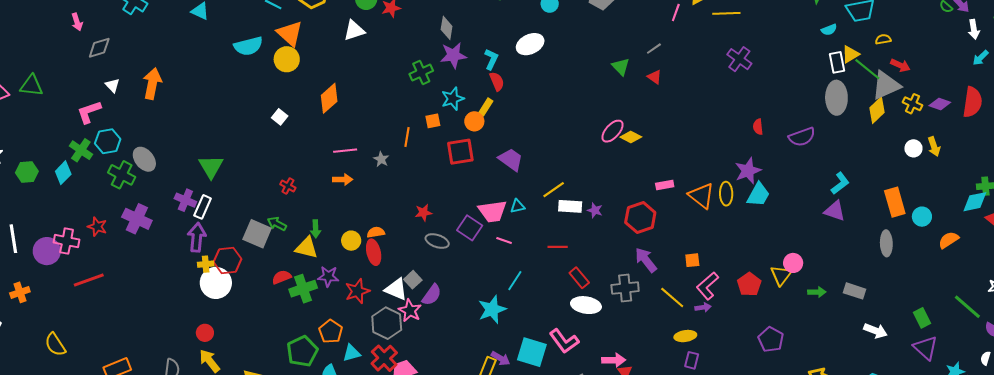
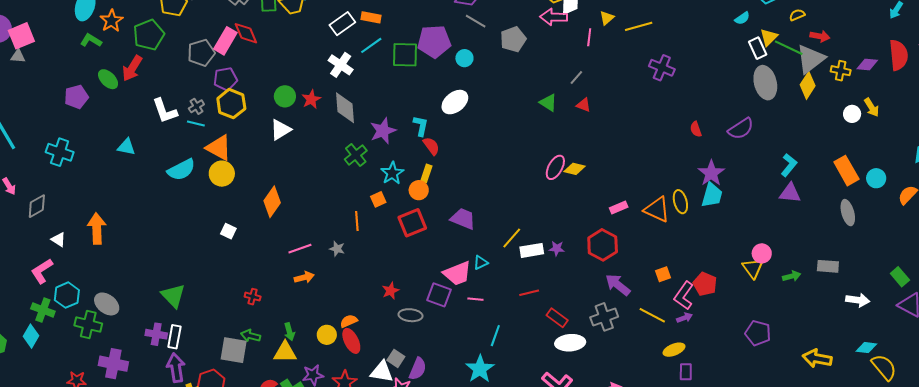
gray diamond: (447, 28) -> (345, 108), moved, size x1.4
purple star: (748, 171) -> (711, 173), moved
red pentagon: (749, 284) -> (705, 284), moved

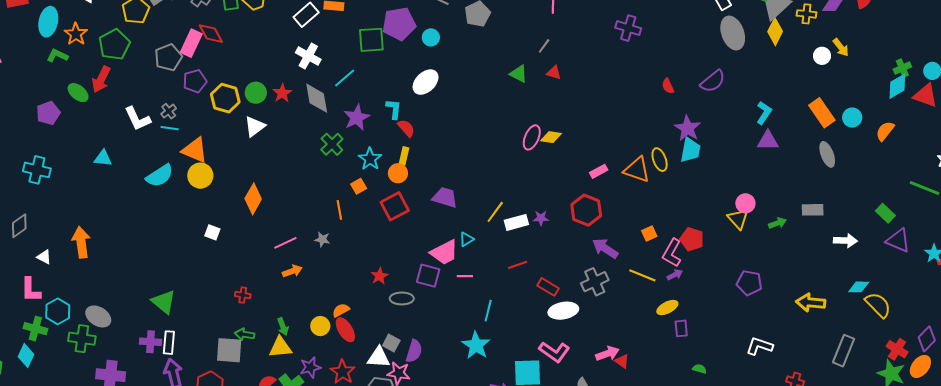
cyan line: (371, 45) -> (345, 78), moved
yellow hexagon: (231, 104) -> (225, 98), moved
pink L-shape: (42, 271) -> (31, 290), turned -52

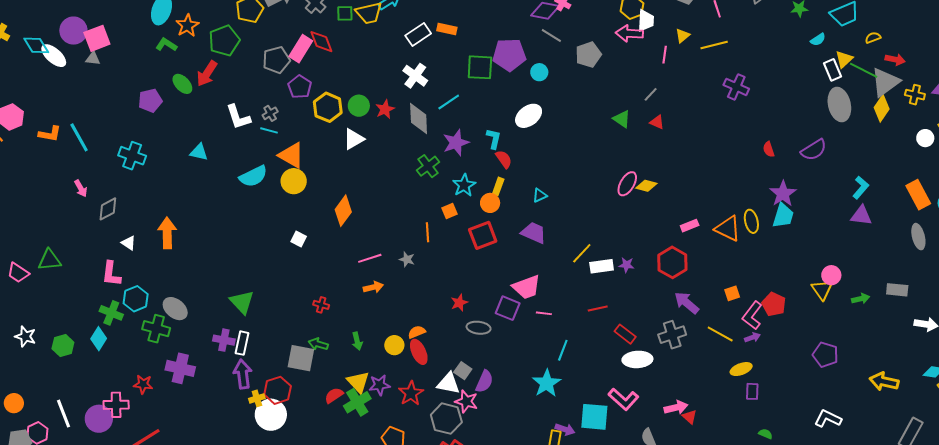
purple pentagon: (195, 81) -> (300, 87), turned -30
cyan triangle: (466, 239) -> (540, 195), moved
yellow triangle: (280, 347) -> (358, 382), moved, turned 45

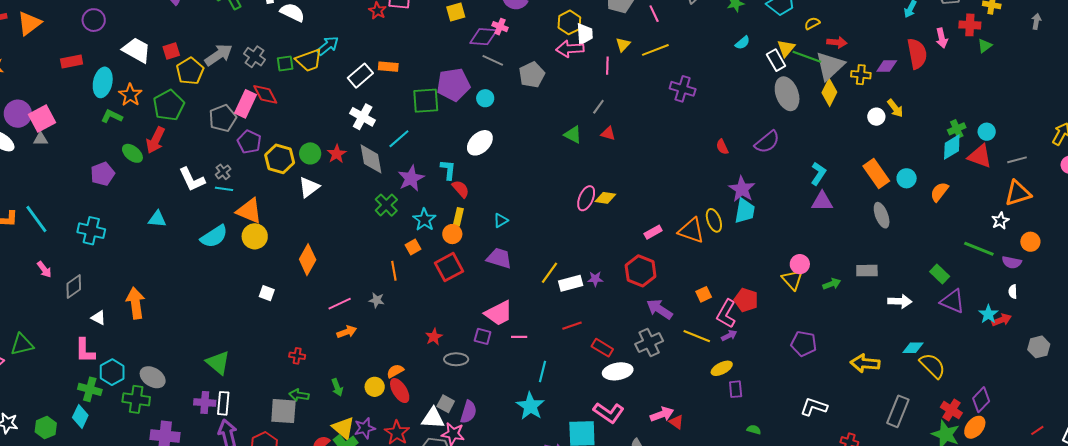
cyan semicircle: (818, 40) -> (742, 43), moved
purple square: (508, 308) -> (483, 336), size x0.7

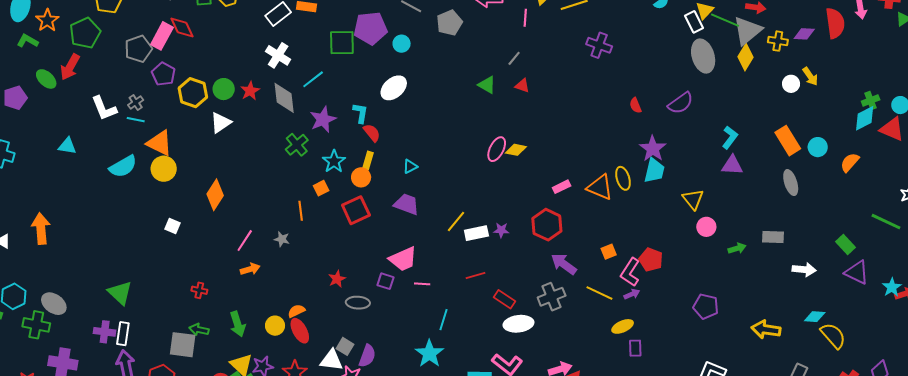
yellow triangle: (792, 280) -> (693, 199), moved
pink line: (340, 304) -> (245, 241), turned -35
green arrow: (337, 387) -> (238, 324), size x1.4

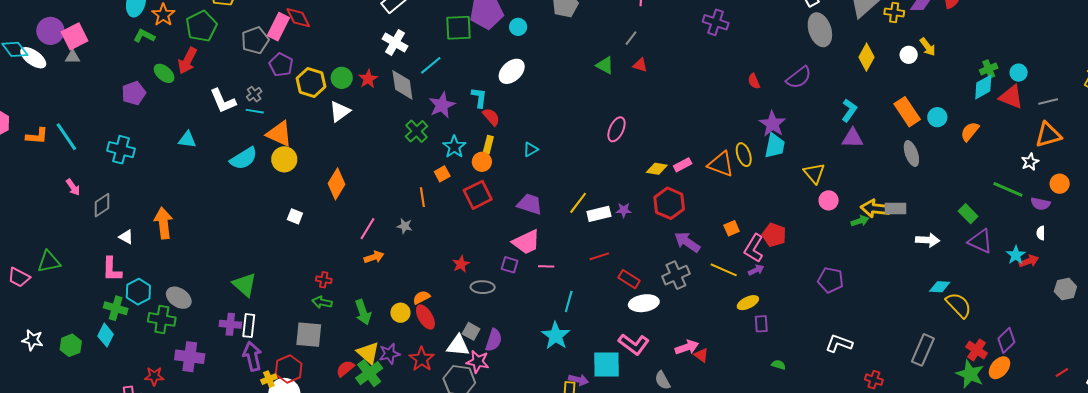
yellow diamond: (746, 57) -> (867, 57), moved
yellow diamond: (516, 150) -> (657, 169), moved
purple trapezoid: (407, 204) -> (530, 204), moved
yellow arrow: (766, 329) -> (875, 209), moved
green arrow: (199, 330) -> (322, 302), moved

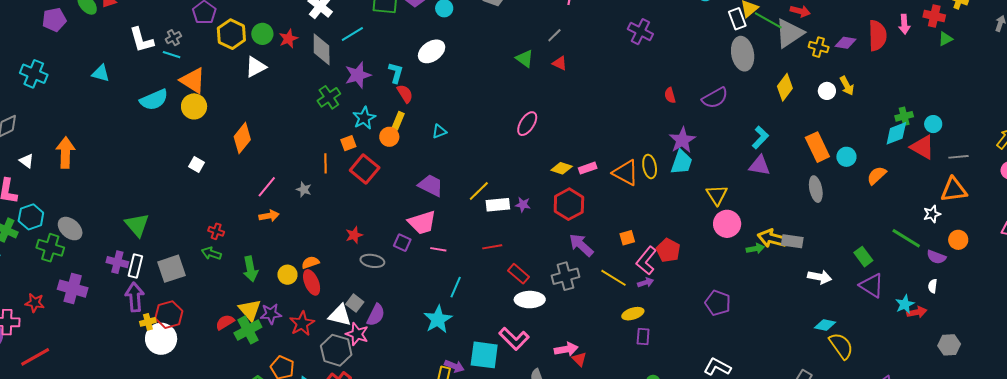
red square: (478, 195) -> (365, 169), moved, turned -32
pink circle: (829, 200) -> (727, 224), size x1.4
gray square: (309, 335) -> (171, 269), moved, turned -32

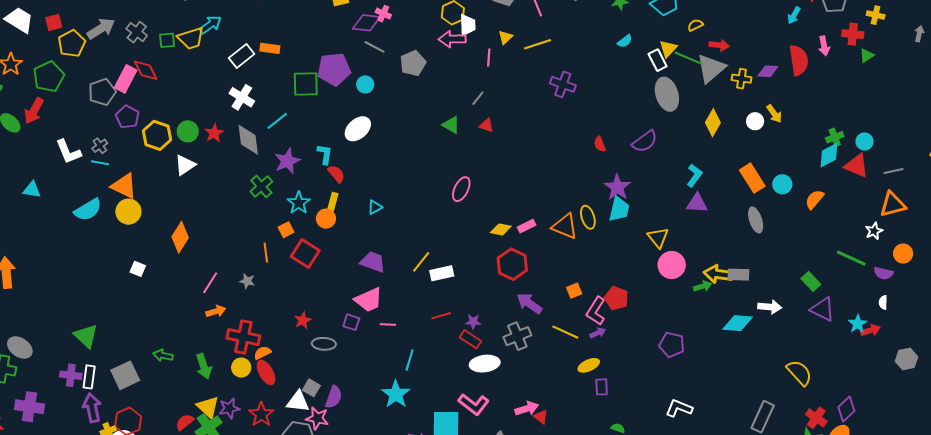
purple star: (523, 205) -> (473, 322), moved
red cross: (216, 231) -> (243, 337), moved, size x2.0
cyan diamond: (825, 325) -> (738, 323), moved, size x1.4

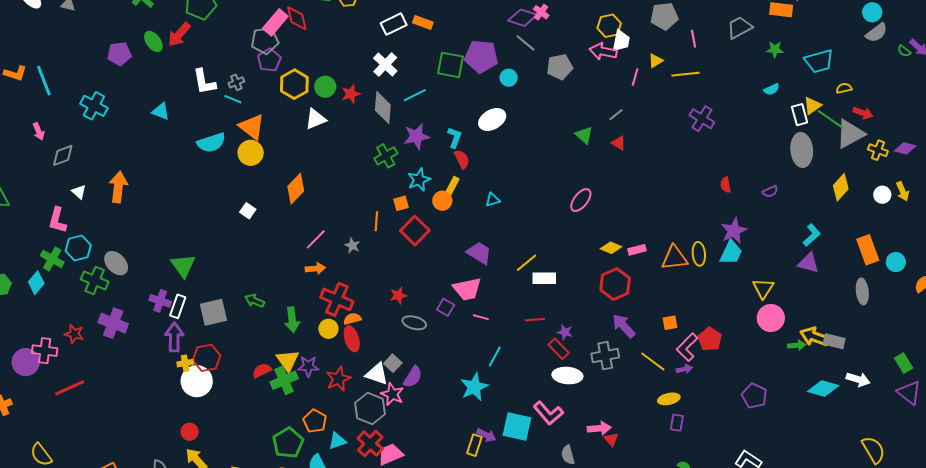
gray pentagon: (102, 92) -> (265, 41), moved
purple semicircle: (645, 141) -> (770, 192), size x0.6
orange triangle: (565, 226) -> (674, 258), turned -40

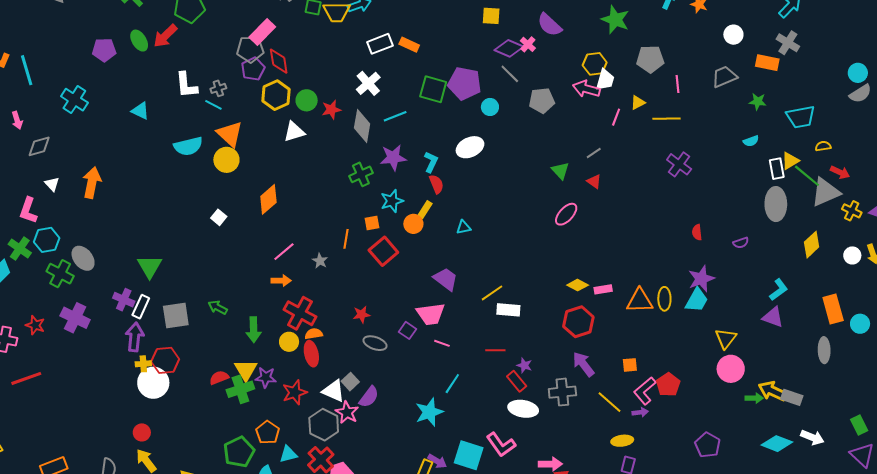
red diamond: (297, 18) -> (279, 61), moved
pink ellipse: (581, 200) -> (566, 214), moved

